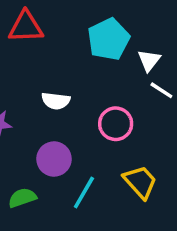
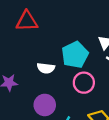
cyan pentagon: (109, 39) -> (75, 55), moved

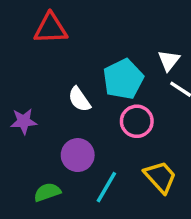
white semicircle: (46, 68) -> (79, 99), turned 48

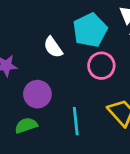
purple circle: (78, 155) -> (37, 94), moved
cyan line: (106, 187) -> (76, 121), turned -36

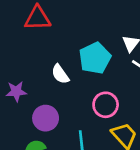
pink circle: (101, 66) -> (106, 105), moved

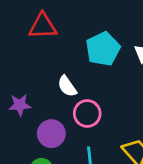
cyan pentagon: (95, 58) -> (103, 49), moved
pink circle: (106, 105) -> (87, 114), moved

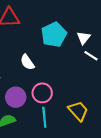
pink circle: (87, 114) -> (42, 93), moved

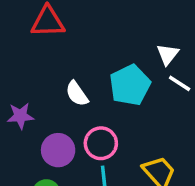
cyan pentagon: (54, 35) -> (130, 85), moved

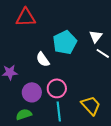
cyan pentagon: (130, 85) -> (65, 42), moved

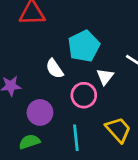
white triangle: (96, 36) -> (105, 77), moved
pink circle: (57, 88) -> (84, 95), moved

